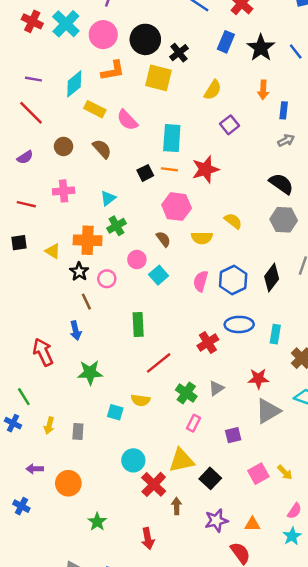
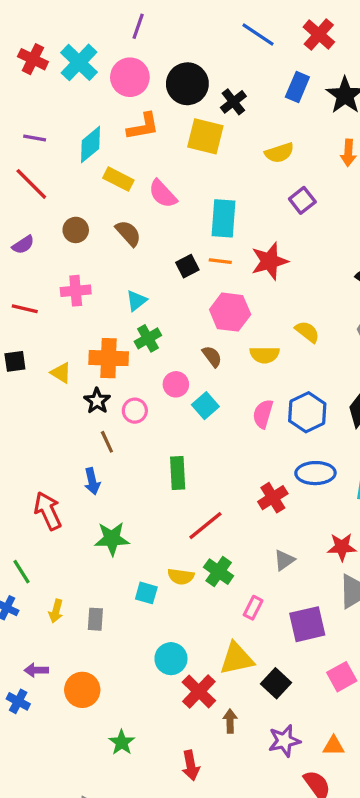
yellow semicircle: (213, 90) -> (279, 153), turned 40
green cross: (186, 393) -> (219, 572), moved
purple square: (233, 435) -> (307, 624), size x1.6
blue cross: (21, 506) -> (18, 701), moved

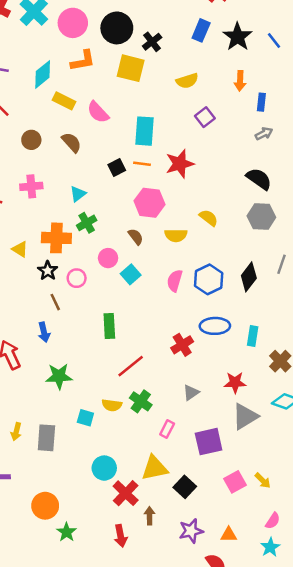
gray rectangle: (95, 619) -> (46, 438), size x1.5
orange circle: (82, 690) -> (45, 506), moved
red arrow: (191, 765) -> (121, 536), moved

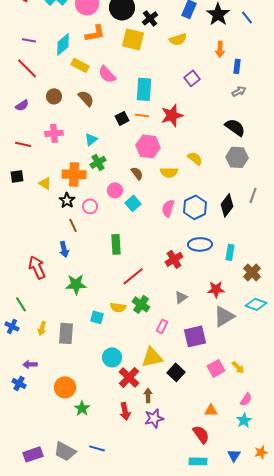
yellow semicircle: (187, 81) -> (178, 39), moved
purple star: (191, 531) -> (154, 418), moved

